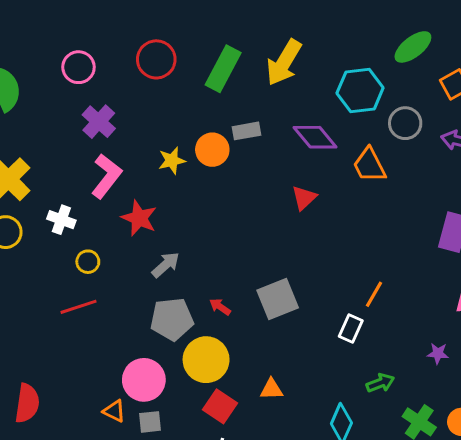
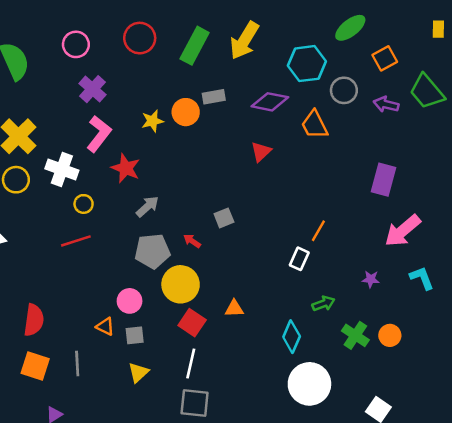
purple diamond: (315, 137) -> (270, 102), turned -39
white cross: (61, 220) -> (62, 169), size x1.4
gray square: (278, 299) -> (224, 218), moved, size x0.6
pink circle: (144, 380) -> (130, 301), size x0.7

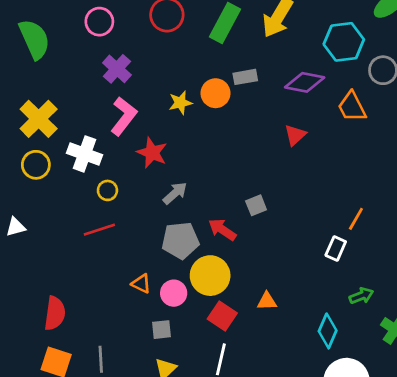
red arrow: (192, 241) -> (222, 230), size x1.5
pink circle: (130, 301) -> (174, 293), moved
orange triangle: (105, 326) -> (141, 284), moved

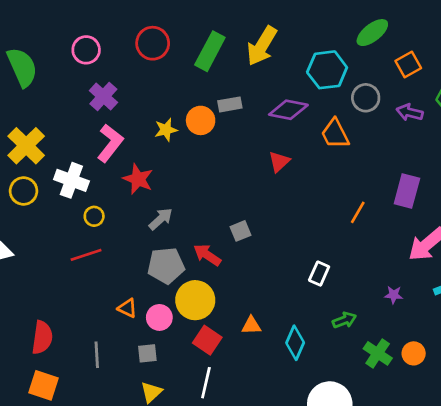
orange line: (356, 219) -> (358, 212), moved
cyan diamond: (328, 331) -> (295, 343), moved
gray line: (101, 359) -> (97, 355), moved

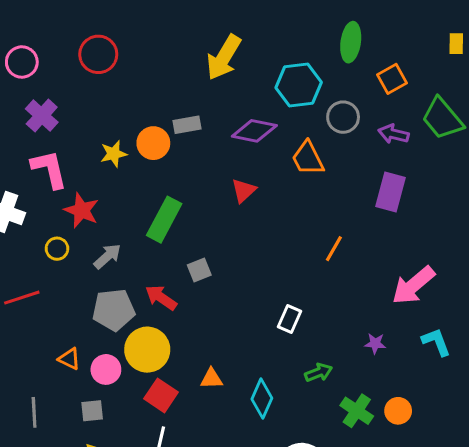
green ellipse: (372, 33) -> (351, 42), turned -44
green rectangle: (210, 51) -> (164, 220), moved
pink L-shape: (110, 143) -> (49, 169), turned -51
purple rectangle: (407, 191) -> (390, 192), moved
yellow circle: (94, 216) -> (57, 249), moved

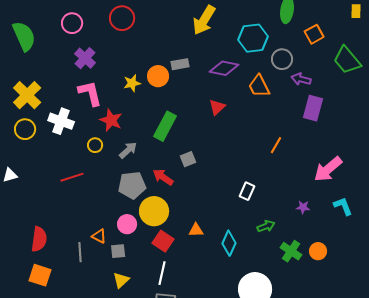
purple arrow: (394, 134) -> (301, 79), moved
orange triangle: (69, 359) -> (99, 236), moved

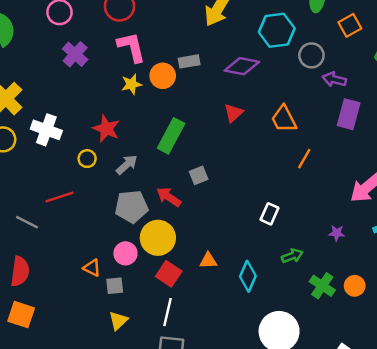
orange trapezoid: (259, 86) -> (284, 119), moved
pink L-shape: (90, 93) -> (131, 47), moved
gray line: (80, 252) -> (27, 222), moved, turned -60

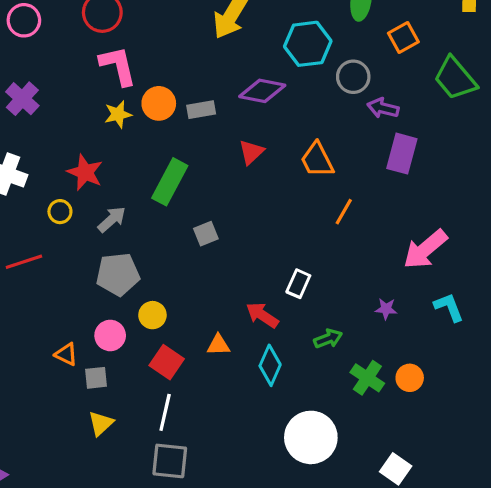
purple cross: (75, 54) -> (22, 99), moved
gray rectangle: (189, 61) -> (201, 110), moved
red arrow: (169, 197) -> (262, 315), moved
yellow circle: (158, 238) -> (152, 315), size x0.6

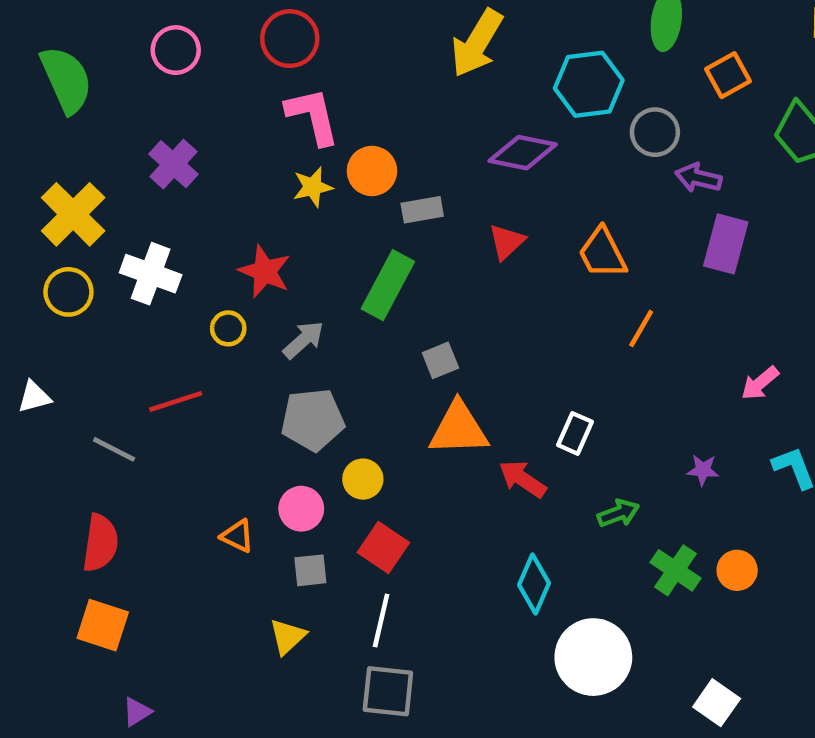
gray rectangle: (201, 110) -> (422, 210), moved
pink arrow: (425, 249) -> (760, 383), size x0.6
orange triangle: (218, 345) -> (459, 429), moved, size x1.8
cyan diamond: (270, 365) -> (534, 584), moved
gray square: (96, 378) -> (310, 570), moved

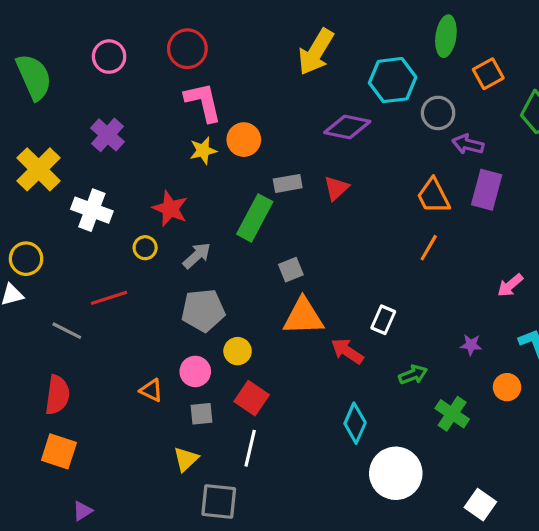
gray rectangle: (422, 210) -> (288, 183), moved
orange trapezoid: (602, 253) -> (433, 196), moved
yellow circle: (68, 292) -> (26, 259), moved
orange circle: (737, 570) -> (507, 387), moved
gray square: (388, 691) -> (219, 501), moved

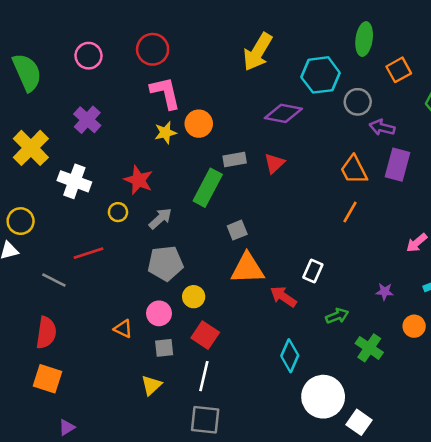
gray square: (219, 501) -> (205, 420), moved
white square: (480, 505) -> (359, 422), moved

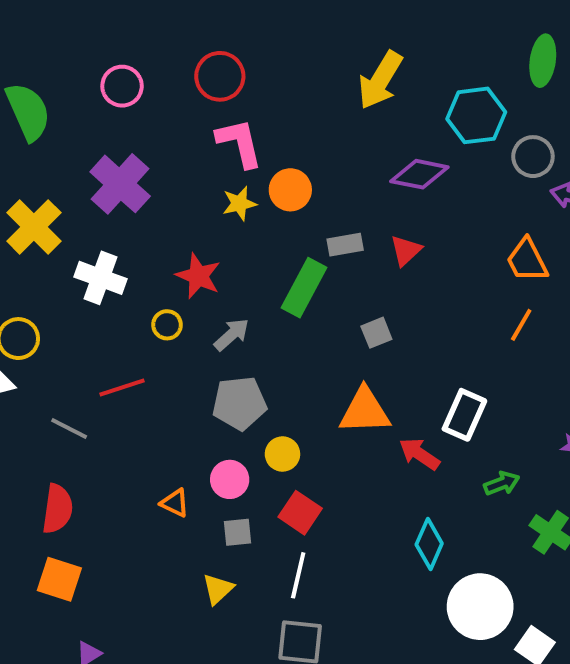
purple cross: (87, 120) -> (120, 184), size x1.4
gray square: (237, 230) -> (376, 333), moved
white rectangle: (313, 271) -> (464, 415), size x1.4

